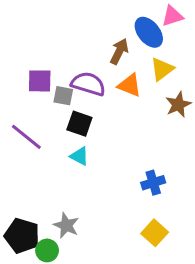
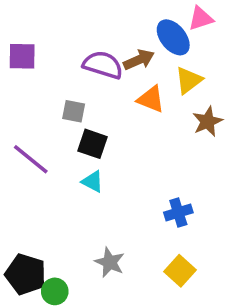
brown arrow: (119, 51) -> (139, 60), turned 40
purple square: (40, 81) -> (22, 56), moved
purple semicircle: (88, 84) -> (103, 65), moved
gray star: (66, 225) -> (110, 262), moved

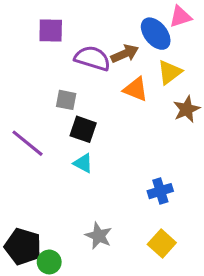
purple square: (22, 56) -> (51, 31), moved

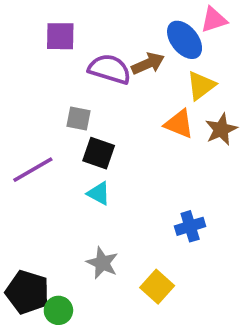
orange triangle: (136, 89) -> (179, 124), moved
purple line: (28, 143) -> (33, 170), turned -69
gray star: (99, 236) -> (102, 263), moved
yellow square: (162, 243) -> (157, 287), moved

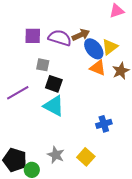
purple square: (60, 36) -> (33, 36), moved
blue ellipse: (185, 40) -> (94, 49), moved
cyan triangle: (99, 193) -> (54, 106), size x1.6
gray star: (102, 263) -> (56, 155), moved

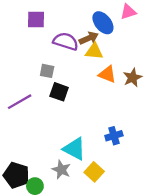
purple square: (33, 36) -> (36, 19), moved
yellow triangle: (110, 47) -> (94, 51), moved, turned 42
blue ellipse: (94, 49) -> (103, 23), moved
cyan triangle: (54, 106) -> (74, 149), moved

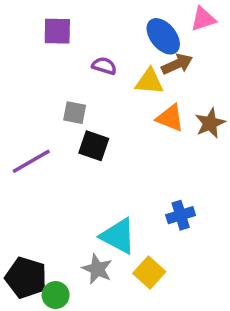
brown arrow: (89, 38) -> (177, 64), moved
purple semicircle: (66, 41) -> (104, 66), size x0.6

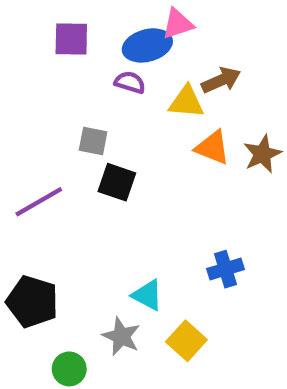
pink triangle: (203, 19) -> (178, 24), moved
blue ellipse: (163, 36) -> (147, 45), moved, turned -66
cyan triangle: (118, 236) -> (147, 295), size x0.7
black pentagon: (26, 278) -> (32, 302), moved

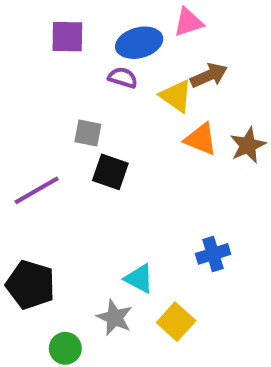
pink triangle: (178, 24) -> (188, 22), moved
yellow triangle: (186, 102) -> (176, 96), turned 30

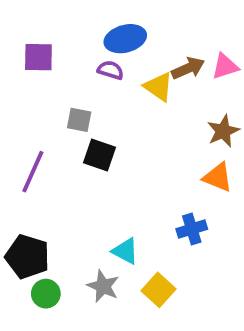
pink triangle: (188, 22) -> (225, 66), moved
purple square: (67, 37) -> (38, 57), moved
orange triangle: (201, 139) -> (218, 177), moved
purple line: (37, 190) -> (33, 172), turned -36
green circle: (65, 348) -> (46, 294), moved

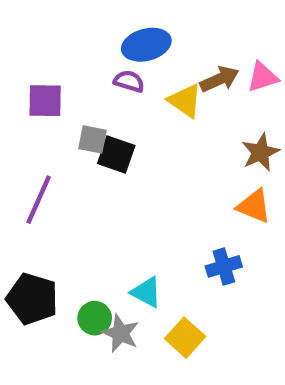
purple square: (38, 57) -> (45, 101), moved
black square: (99, 155) -> (116, 154), moved
green circle: (46, 294) -> (95, 318), moved

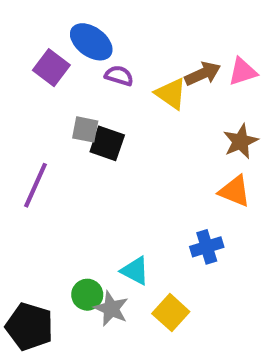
blue ellipse: (146, 45) -> (91, 42), moved, turned 51
purple square: (45, 101) -> (51, 68), moved, turned 36
black pentagon: (32, 299) -> (30, 327), moved

